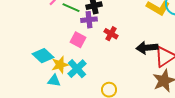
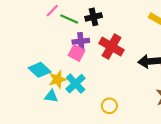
purple cross: (89, 20) -> (81, 41), moved
red cross: (111, 34) -> (112, 47), size x1.6

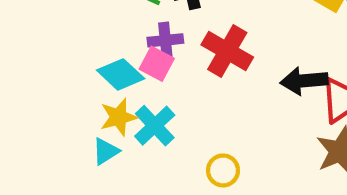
cyan diamond: (40, 70) -> (121, 74), moved
cyan triangle: (51, 96) -> (106, 151), turned -40

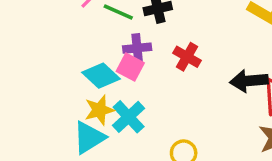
red cross: (227, 51) -> (187, 57), size x0.7
cyan triangle: (106, 151) -> (89, 137), size x1.5

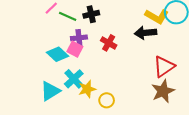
black arrow: (249, 81) -> (146, 33), moved
yellow star: (99, 110) -> (87, 89), moved

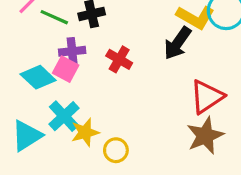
black arrow: (146, 33) -> (178, 43), turned -50

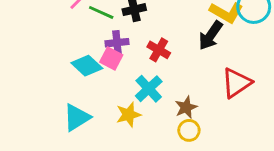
cyan cross: (64, 116) -> (149, 89), moved
brown star: (205, 136) -> (186, 107), moved, size x0.7
yellow circle: (116, 150) -> (189, 130), moved

